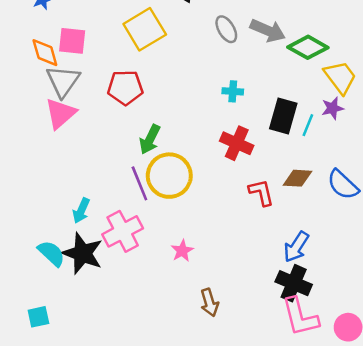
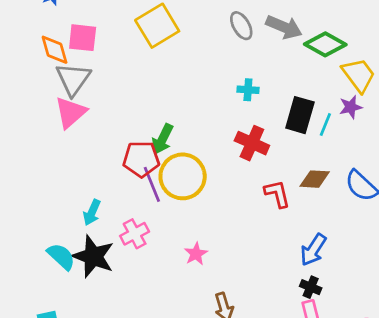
red pentagon: (125, 88) -> (141, 159), moved
pink cross: (123, 231) -> (135, 234), size x0.7
black cross: (294, 283) -> (311, 287), size x0.6

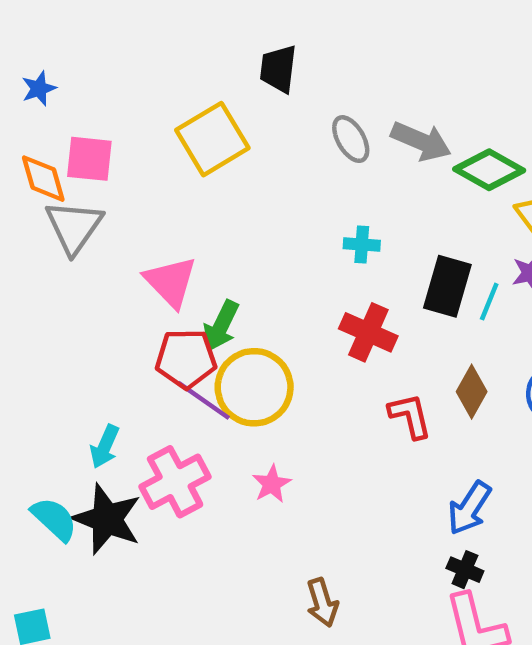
pink triangle: (71, 112) -> (171, 282), moved, turned -33
brown diamond: (315, 179) -> (472, 392), turned -64
purple line: (152, 184) -> (204, 400), turned -33
pink cross: (135, 234) -> (175, 482), size x1.4
pink star: (196, 254) -> (272, 484), moved

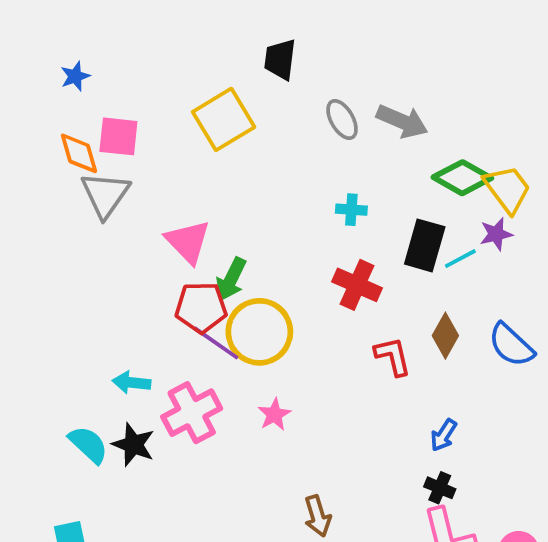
green diamond: (489, 170) -> (462, 178), moved
cyan line: (489, 302) -> (460, 259), turned 40
cyan arrow: (105, 447) -> (132, 383), turned 72
blue arrow: (469, 508) -> (443, 435), size x0.7
black star: (107, 519) -> (133, 445), size x0.7

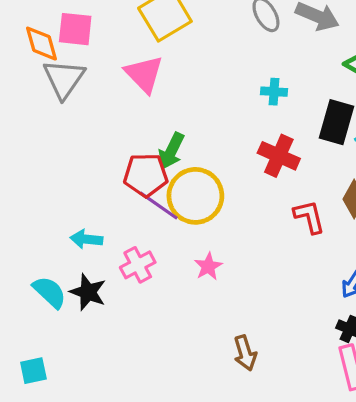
pink triangle: (188, 242) -> (144, 74), moved
pink cross: (192, 413) -> (138, 265), size x0.7

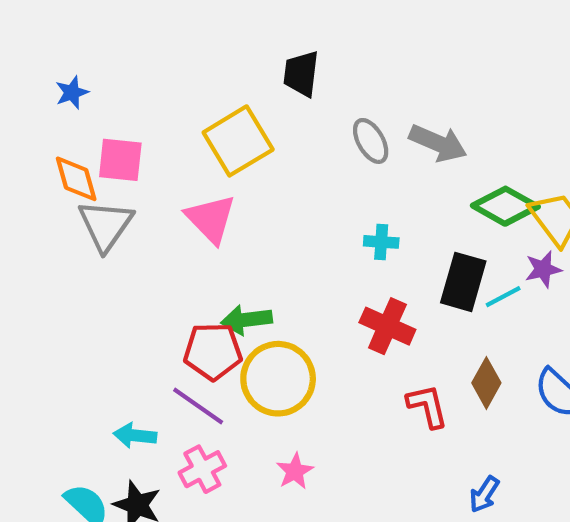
green arrow: (171, 151) -> (246, 320), turned 57
purple line: (159, 206) -> (198, 406), moved

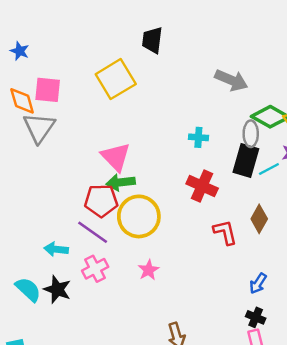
blue star: (72, 93) -> (20, 51), turned -30
gray ellipse: (371, 141) -> (251, 134), moved, turned 30
pink triangle: (211, 219) -> (116, 157), moved

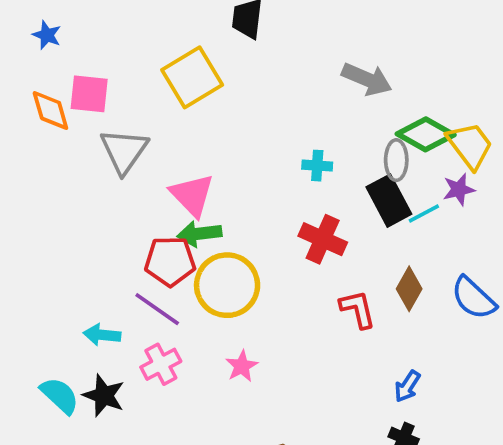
gray triangle: (39, 128) -> (124, 151), moved
black rectangle: (246, 160) -> (389, 201), turned -44

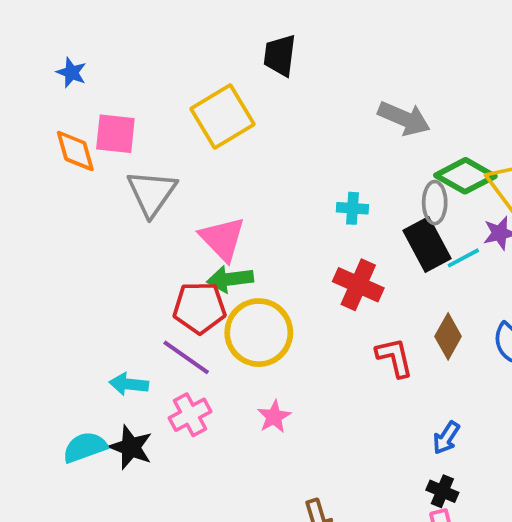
cyan semicircle: (60, 396) -> (85, 447), turned -63

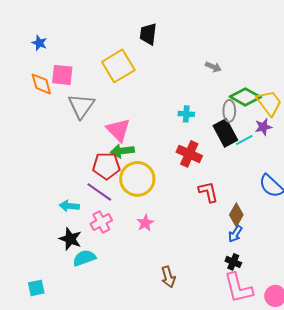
gray arrow: (404, 118) -> (213, 67), size x0.6
brown diamond: (448, 336) -> (236, 215), moved
cyan semicircle: (85, 447) -> (84, 258), moved

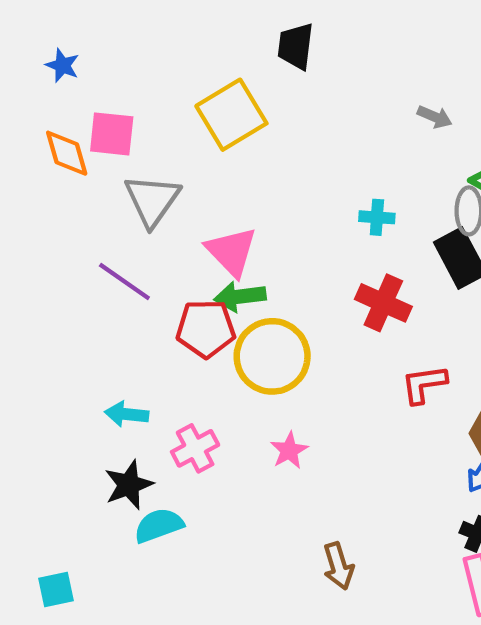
purple line: (99, 192) -> (124, 282), moved
red L-shape: (208, 192) -> (424, 384), turned -85
black star: (70, 239) -> (129, 485), turned 30

